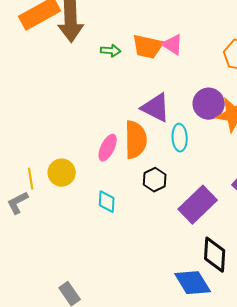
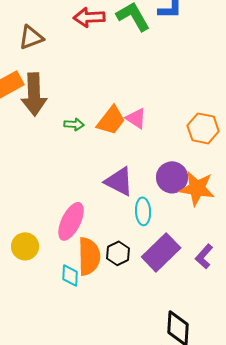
orange trapezoid: (148, 47) -> (111, 120), turned -64
orange semicircle: (136, 140) -> (89, 256), moved
pink ellipse: (108, 148) -> (71, 221), size x1.4
purple rectangle: (198, 205) -> (161, 252), moved

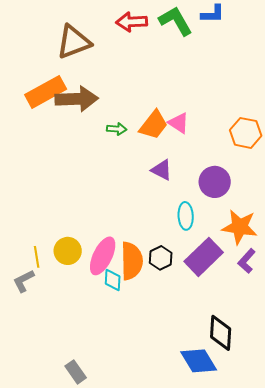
brown triangle: (31, 37) -> (74, 42), size x1.4
brown arrow: (34, 94) -> (77, 99), turned -90
purple triangle: (119, 181) -> (162, 170), moved, size x0.7
orange star: (197, 188) -> (240, 227), moved
pink ellipse: (71, 221) -> (103, 256), moved

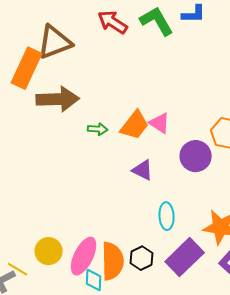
red arrow: (132, 22) -> (113, 22), turned 36
orange rectangle: (46, 92) -> (27, 68), moved, turned -36
purple circle: (215, 182) -> (196, 156), moved
yellow line: (37, 257) -> (18, 269), moved, turned -50

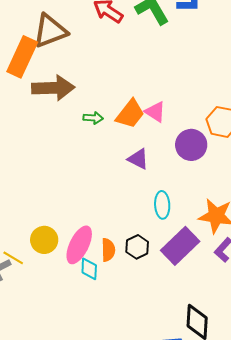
orange semicircle: (113, 261) -> (108, 250), size x0.6

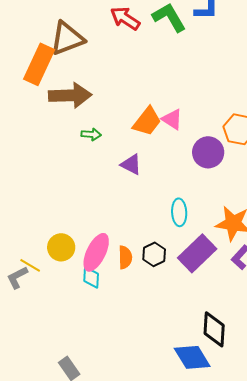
green arrow: (93, 118) -> (91, 134), moved
purple triangle: (138, 159) -> (131, 164), moved
cyan diamond: (89, 269) -> (91, 277), moved

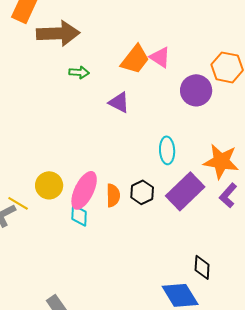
black diamond: (214, 329) -> (202, 267), size x0.7

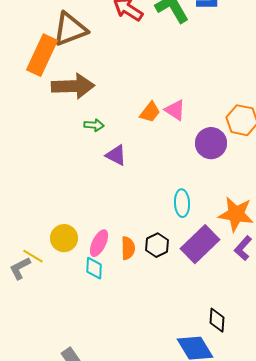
orange trapezoid: (135, 59) -> (150, 112), size x0.7
purple triangle: (119, 102) -> (116, 155), moved
pink ellipse: (84, 190) -> (99, 243), size x0.7

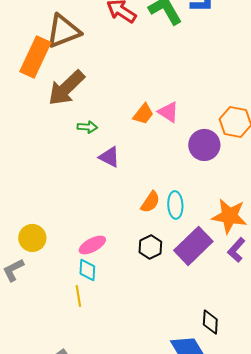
brown arrow: (73, 86) -> (66, 88), turned 138
yellow circle: (64, 238) -> (32, 238), moved
pink ellipse: (99, 243) -> (92, 245), turned 36
orange semicircle: (128, 248) -> (150, 202), moved, turned 35
yellow line: (33, 256) -> (78, 296), moved, turned 50

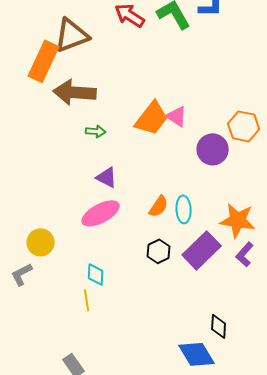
brown arrow: (66, 88) -> (75, 92), turned 48
orange trapezoid: (143, 114) -> (152, 118), size x1.6
purple triangle: (109, 157) -> (107, 177), moved
pink ellipse: (92, 245) -> (101, 213), moved, size x1.4

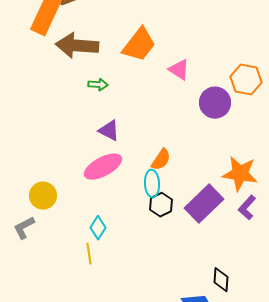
orange trapezoid: (152, 118) -> (139, 45), moved
cyan ellipse: (184, 209) -> (152, 184), moved
cyan diamond: (96, 274) -> (98, 228), turned 30

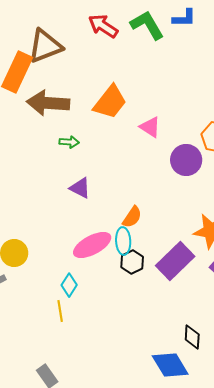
pink ellipse: (103, 167) -> (92, 245), moved

